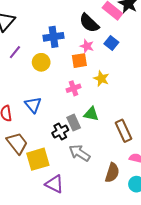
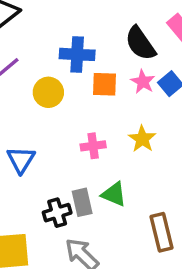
pink star: (87, 46) -> (143, 82), moved
orange square: (79, 61) -> (104, 84), moved

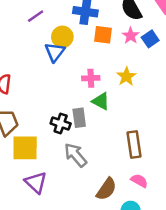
blue triangle: (21, 160) -> (55, 52), moved
green triangle: (114, 194) -> (101, 101), moved
black cross: (57, 213) -> (61, 124), turned 30

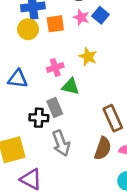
yellow circle: (62, 37) -> (28, 29), moved
blue triangle: (55, 52) -> (18, 79), moved, turned -45
gray arrow: (76, 155) -> (61, 143), turned -145
brown semicircle: (106, 189) -> (103, 148), moved

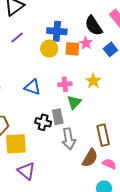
pink star: (81, 17) -> (86, 43), moved
green triangle: (71, 86) -> (74, 102), turned 49
gray arrow: (61, 143) -> (69, 139), moved

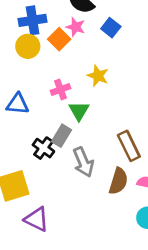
orange square: (72, 49) -> (59, 39), turned -35
gray rectangle: (58, 117) -> (61, 136), turned 56
black cross: (43, 122) -> (43, 148), turned 35

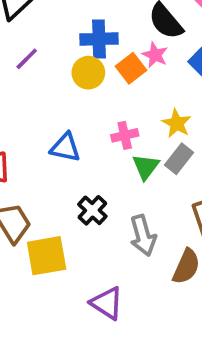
gray rectangle: (61, 136) -> (179, 159), moved
purple triangle: (37, 219) -> (107, 303), moved

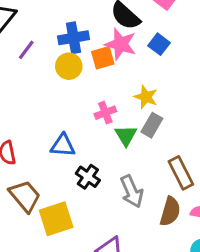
pink star: (155, 55) -> (121, 44), size x1.5
purple line: (27, 59) -> (26, 50), moved
orange square: (131, 68) -> (103, 58), turned 30
blue triangle: (65, 147) -> (63, 145), moved

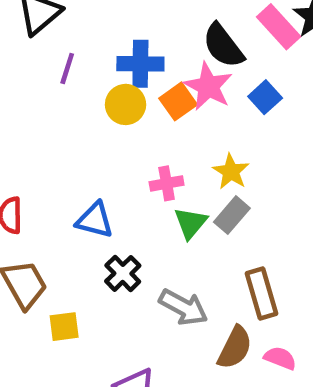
purple line: (26, 50) -> (67, 68), turned -30
orange square: (103, 58) -> (178, 101), turned -30
gray arrow: (132, 191) -> (183, 307), turned -48
yellow square: (56, 219) -> (64, 327), size x0.6

